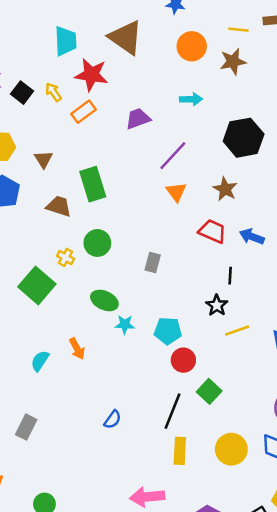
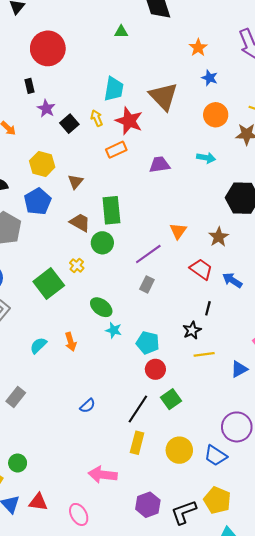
yellow arrow: (53, 92) -> (97, 118), moved
purple line: (173, 156) -> (148, 254), moved
green circle: (97, 243) -> (102, 243), moved

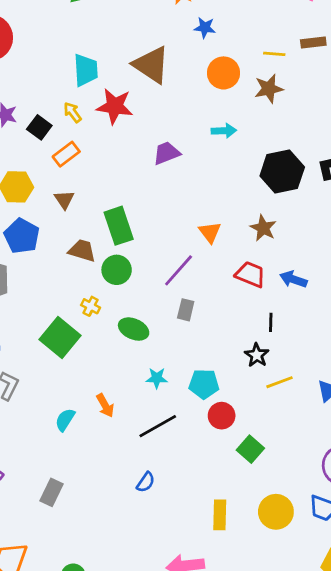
orange rectangle: (116, 150) -> (66, 154), moved
green ellipse: (101, 307) -> (134, 329), moved
black line: (138, 409) -> (158, 426), moved, turned 40

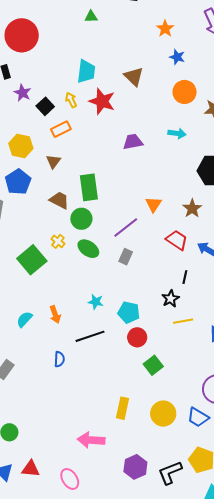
brown triangle: (151, 65) -> (134, 77), size x0.7
green ellipse: (134, 329) -> (88, 249), moved
blue semicircle: (146, 482) -> (59, 359), moved, turned -42

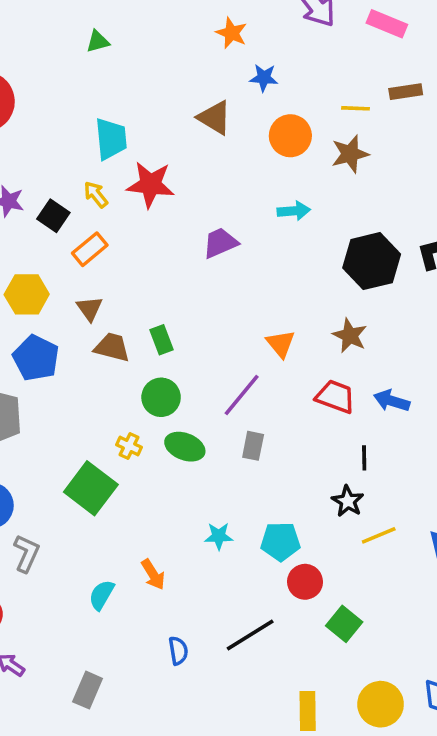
brown triangle: (134, 77) -> (215, 118), moved
green rectangle: (89, 187) -> (161, 340), size x0.6
brown trapezoid: (59, 200) -> (112, 347), moved
black line: (90, 336) -> (250, 635), moved

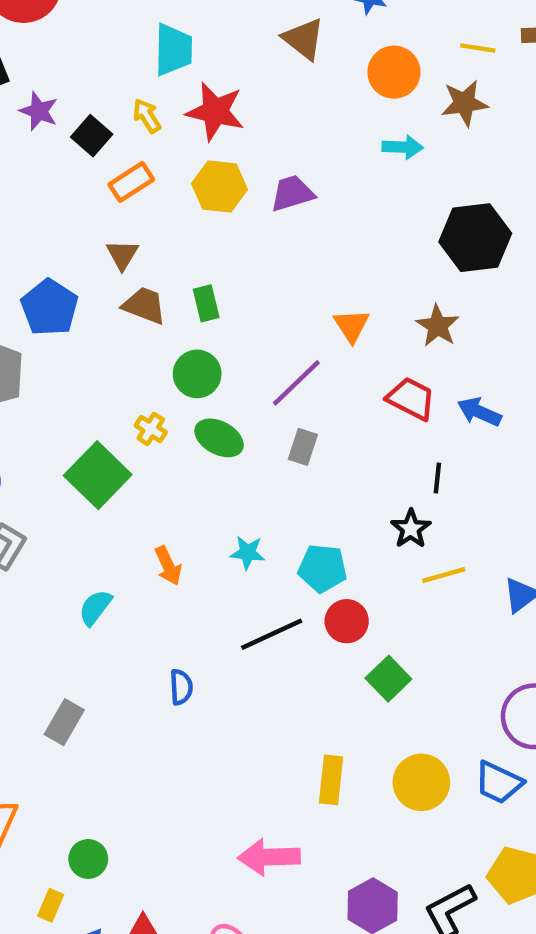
cyan arrow: (294, 211) -> (403, 147), moved
yellow hexagon: (27, 294) -> (220, 186), moved
orange arrow: (153, 574) -> (168, 566), moved
black line: (250, 635) -> (272, 634), moved

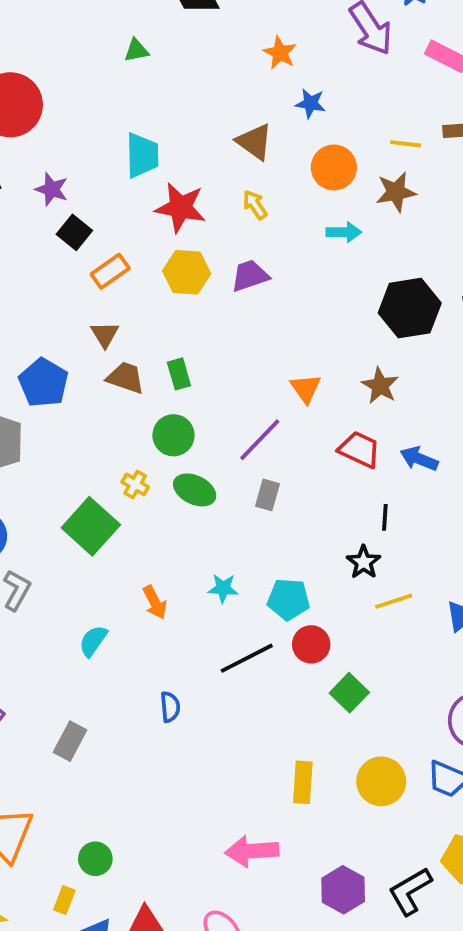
purple star: (39, 111) -> (52, 189), moved
yellow arrow: (147, 116) -> (255, 205), moved

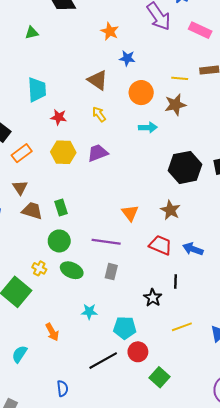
red star: (180, 208) -> (59, 117), size x0.6
purple line: (260, 440) -> (106, 242), turned 56
black star: (364, 562) -> (153, 298), moved
cyan star: (223, 588) -> (89, 312), moved

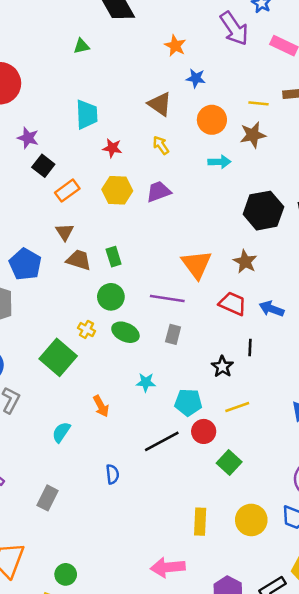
orange triangle: (130, 213) -> (197, 264), size x1.5
yellow line: (182, 327) -> (237, 407), moved

